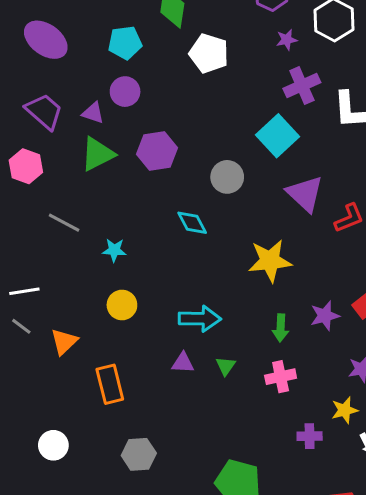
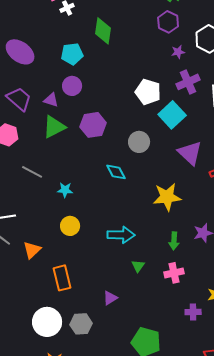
white pentagon: (209, 53) -> (148, 92), moved
purple triangle: (183, 363) -> (110, 298), moved, turned -35
white circle: (53, 445) -> (47, 322), moved, size x1.5

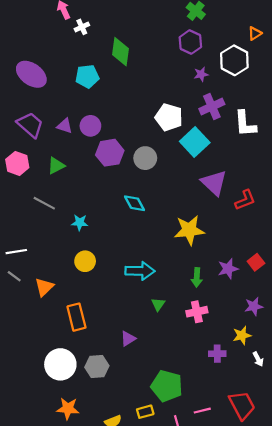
purple circle: (72, 86) -> (90, 126), moved
green triangle: (54, 127) -> (56, 166), moved, size x0.7
gray circle: (139, 142) -> (145, 158), moved

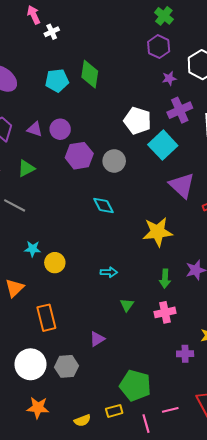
green diamond: (121, 52) -> (90, 74), moved
cyan star: (80, 223) -> (33, 249), moved
cyan arrow: (140, 271) -> (109, 272), size x0.6

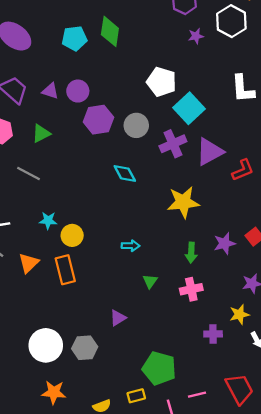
purple cross: (180, 110) -> (173, 144), moved
purple triangle: (182, 185) -> (210, 152), turned 48
orange rectangle: (46, 318) -> (65, 270), moved

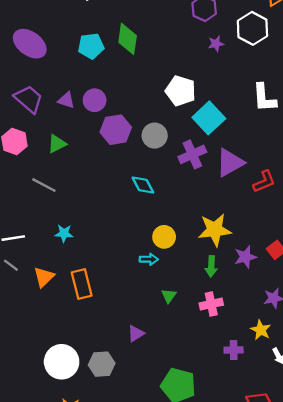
yellow star: (183, 202) -> (215, 230), moved
yellow circle: (72, 235) -> (164, 237), moved
yellow star: (239, 314) -> (261, 330), turned -30

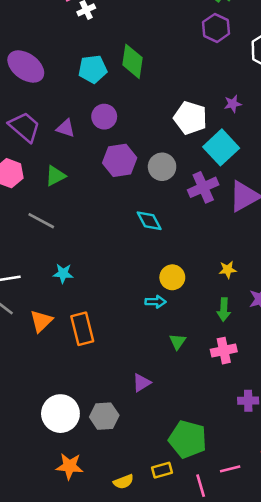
purple star: (216, 44) -> (233, 104), moved
purple circle: (95, 100) -> (104, 117), moved
yellow star: (215, 230) -> (228, 270), size x0.5

